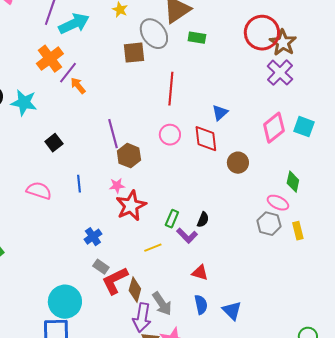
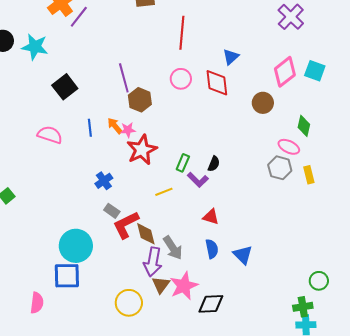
orange arrow: (78, 86) -> (115, 126), moved
black square: (54, 143) -> (65, 87), size x1.4
brown circle: (238, 163) -> (263, 103), moved
brown diamond: (135, 290) -> (146, 234), turned -30

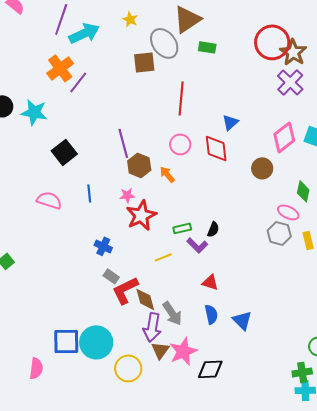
orange arrow: (115, 126) -> (167, 174), moved
green rectangle: (183, 163) -> (182, 228), turned 54
blue cross: (104, 181) -> (103, 246), turned -30
cyan circle: (76, 246) -> (96, 342), moved

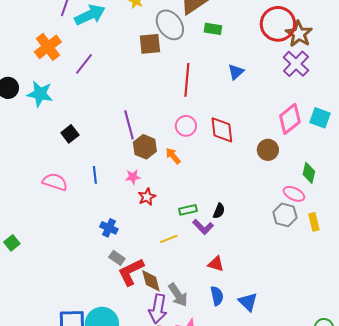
orange cross: (60, 68) -> (48, 47), moved
blue triangle: (230, 122) -> (236, 72), moved
black square: (64, 152) -> (70, 134), size x0.7
red star: (141, 215) -> (147, 197), size x0.6

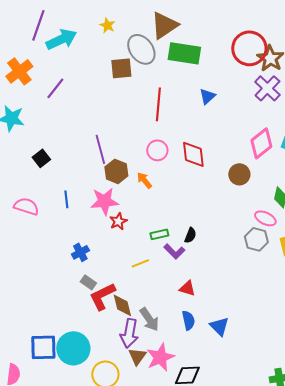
green rectangle: (213, 29) -> (184, 53), size x1.8
pink star: (133, 177) -> (104, 201), size x1.8
blue cross: (109, 228) -> (80, 252), turned 36

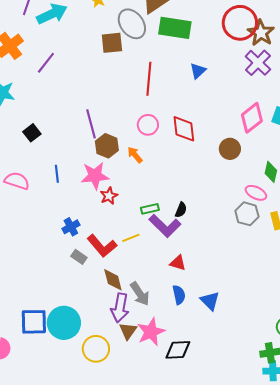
purple L-shape: (174, 251) -> (165, 226), size x1.5
red L-shape: (102, 296) -> (102, 246), moved, turned -104

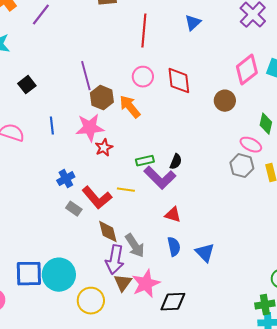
orange arrow: (135, 155) -> (130, 107), size x1.4
yellow line: (131, 238) -> (126, 190), turned 30

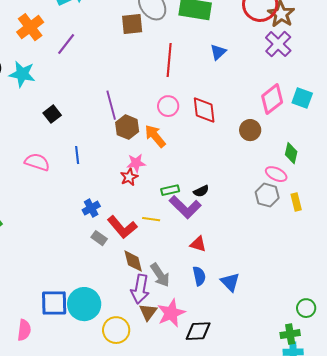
pink star: (90, 128) -> (136, 163), moved, size x0.7
black semicircle: (176, 162) -> (201, 191), turned 42

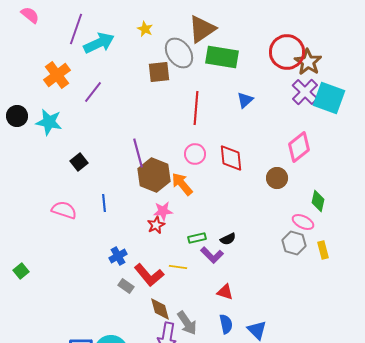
cyan square: (302, 98) -> (329, 98), moved, size x1.5
brown hexagon: (127, 127) -> (154, 175), size x1.4
purple L-shape: (185, 207) -> (212, 255), size x0.7

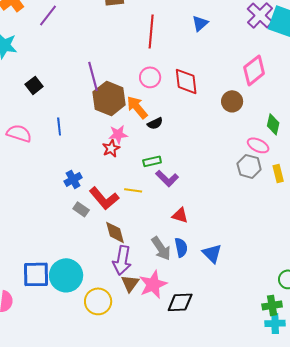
black semicircle: (228, 239) -> (155, 123), moved
gray arrow: (187, 323) -> (161, 248), moved

